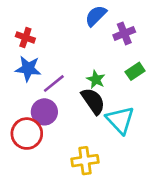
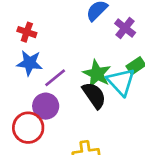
purple cross: (124, 33) -> (125, 28), turned -30
green star: (96, 79) -> (97, 74), size x1.5
cyan triangle: (120, 120) -> (121, 82), moved

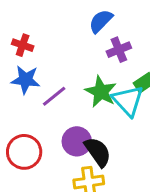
purple cross: (125, 28) -> (119, 50), moved, turned 30
black semicircle: (94, 95) -> (98, 152), moved
purple circle: (46, 106) -> (77, 141), moved

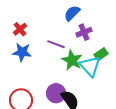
red cross: (23, 45) -> (20, 29), turned 32
purple line: (54, 96) -> (56, 44), moved, turned 60

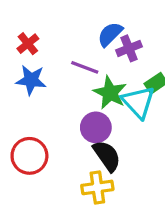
blue semicircle: (72, 13) -> (110, 34), moved
purple circle: (56, 93) -> (96, 127), moved

